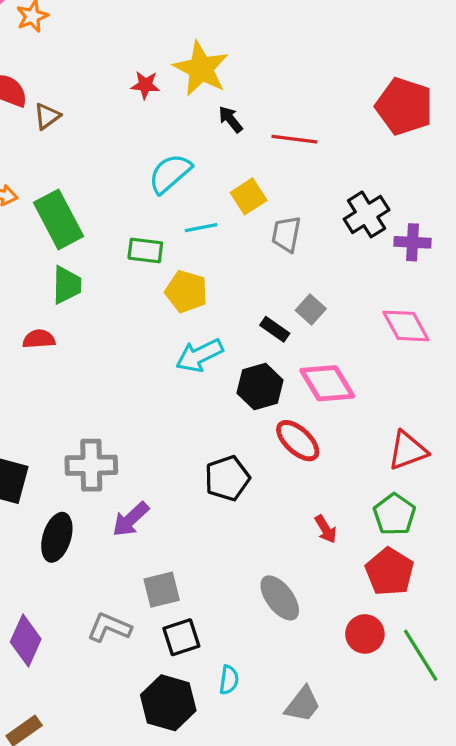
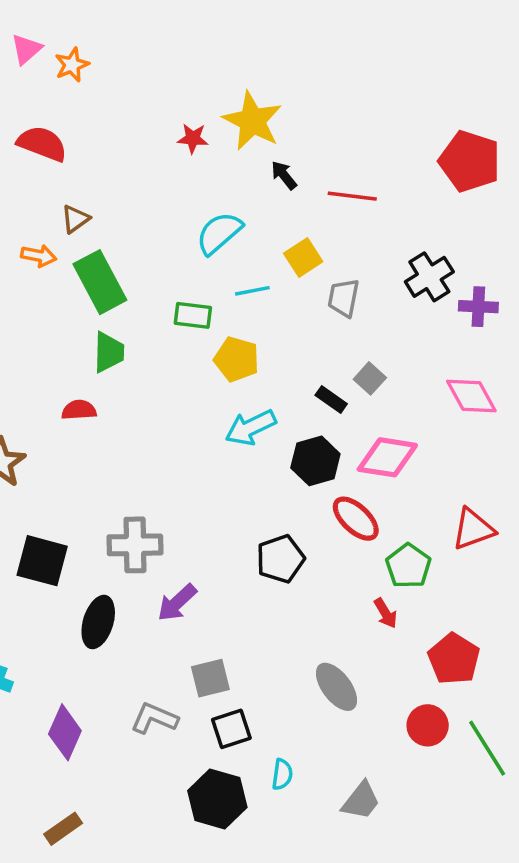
brown triangle: (47, 116) -> (75, 219), moved
pink diamond: (327, 383) -> (387, 457), turned -50
green pentagon: (394, 514) -> (408, 566), moved

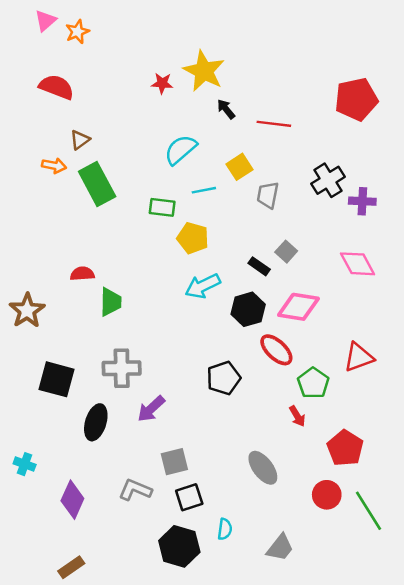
red pentagon: (470, 161) -> (356, 99), turned -30
green trapezoid: (109, 352) -> (111, 302), moved

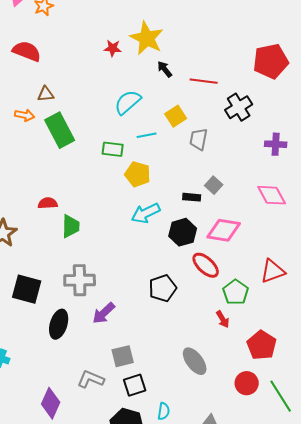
brown triangle: (80, 140) -> (46, 94), turned 30
black cross: (328, 180) -> (239, 107), moved
black rectangle: (259, 266) -> (192, 197), turned -30
purple diamond: (72, 500) -> (51, 403), moved

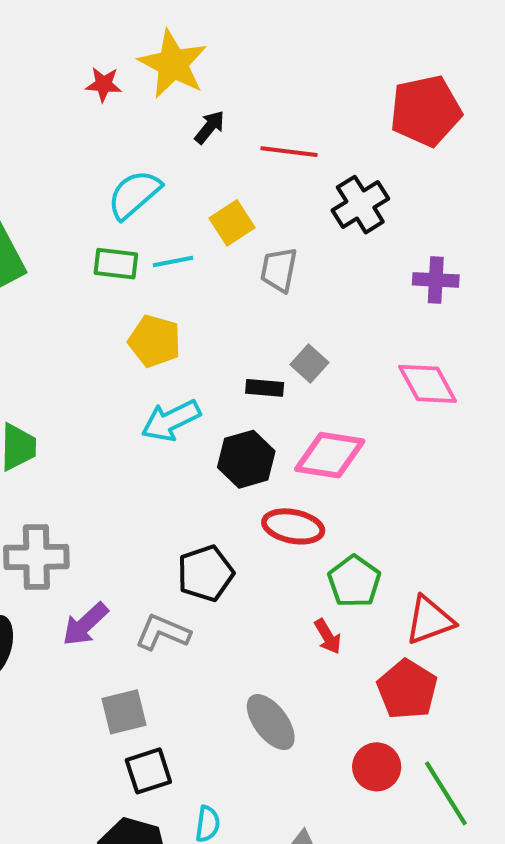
black arrow: (165, 69) -> (210, 127), turned 78
green rectangle: (113, 149) -> (116, 264), moved
red ellipse: (206, 265) -> (293, 526), turned -32
red triangle: (273, 271) -> (430, 620), moved
gray L-shape: (91, 379) -> (163, 632), moved

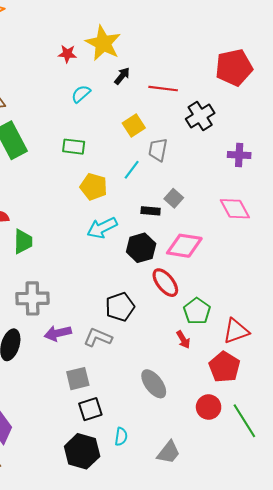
cyan semicircle: (134, 194) -> (81, 94), moved, size x0.7
cyan line: (173, 262) -> (132, 170), moved, turned -42
red ellipse: (293, 526) -> (165, 283), turned 40
purple arrow: (85, 624) -> (58, 333), turned 30

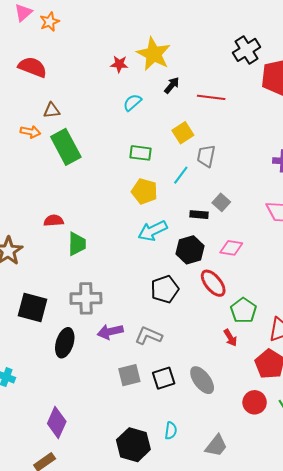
black cross: (200, 116) -> (246, 50), moved
green rectangle: (74, 147) -> (140, 153), moved
pink diamond: (184, 246) -> (231, 248), size x0.7
black pentagon: (120, 307) -> (165, 289), moved
black square: (90, 409) -> (164, 378), moved

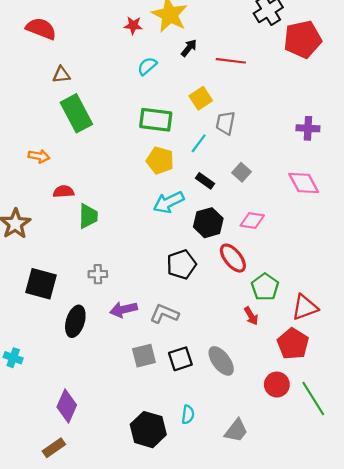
orange arrow: (30, 132) -> (39, 156), moved
green rectangle: (140, 153) -> (156, 120), size x1.4
black rectangle: (199, 215) -> (205, 181), moved, turned 30
gray cross: (86, 298) -> (98, 274), size x0.6

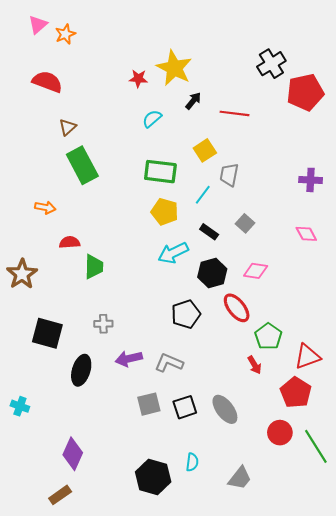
brown triangle: (61, 75) -> (67, 127), turned -36
pink diamond: (304, 183) -> (306, 234), size x0.7

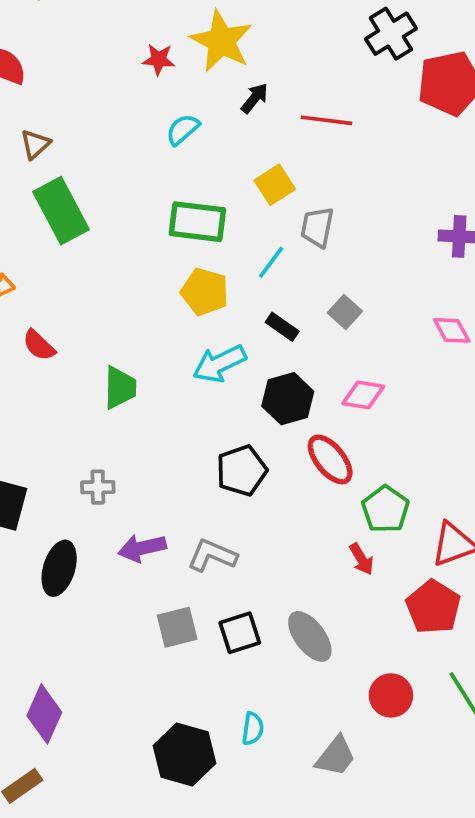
red semicircle: (70, 242) -> (39, 345), turned -132
green trapezoid: (94, 267) -> (120, 388), moved
red circle: (280, 433) -> (391, 695), moved

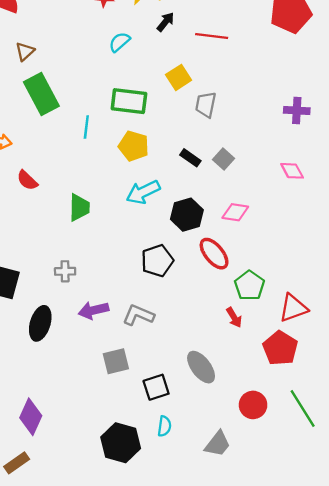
cyan line: (271, 262) -> (86, 127), moved, turned -30
black rectangle: (282, 327) -> (190, 158), moved
black square: (240, 633) -> (156, 387), moved

